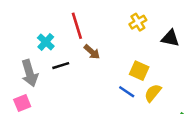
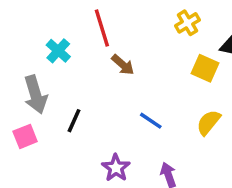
black line: (61, 66) -> (74, 121), moved, turned -49
yellow square: (139, 71) -> (205, 68), moved
blue line: (127, 92) -> (151, 121), moved

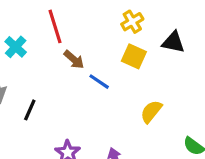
yellow square: (205, 68) -> (134, 56), moved
blue line: (151, 121) -> (99, 82), moved

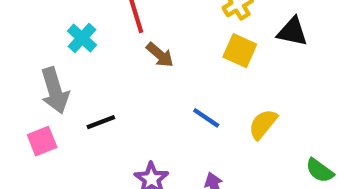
blue line: (99, 82) -> (206, 118), moved
black line: (30, 110) -> (101, 122), turned 45

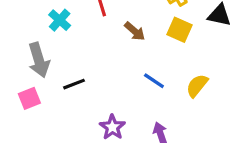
brown arrow: (160, 55) -> (135, 31), moved

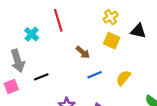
brown arrow: (135, 31) -> (83, 52), moved
blue line: (154, 81) -> (95, 75), turned -56

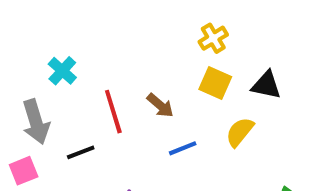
red line: (58, 20) -> (113, 112), moved
black triangle: (138, 31) -> (266, 85), moved
yellow semicircle: (123, 78) -> (240, 132), moved

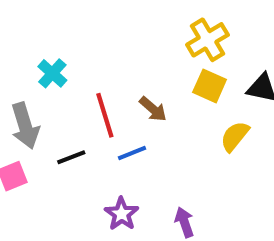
yellow cross: (213, 38) -> (208, 40), size x1.4
blue line: (183, 148) -> (132, 153), moved

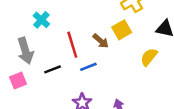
yellow square: (210, 86) -> (122, 30), moved, turned 36

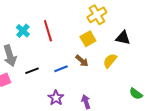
brown arrow: (101, 41) -> (82, 61), moved
red line: (72, 45) -> (48, 31), moved

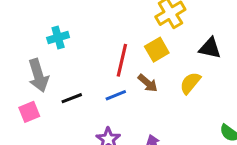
cyan cross: (23, 31) -> (58, 37), turned 32
red line: (48, 31) -> (122, 60), moved, turned 30

